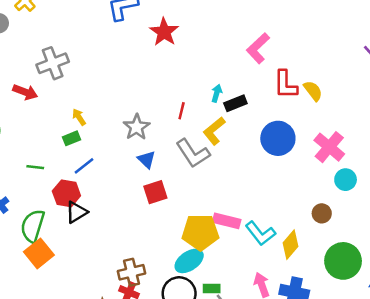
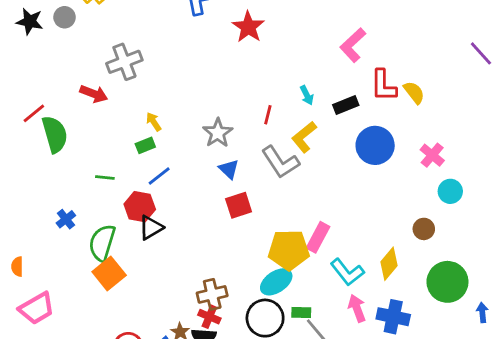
cyan arrow: (217, 93) -> (307, 95), turned 138
black rectangle: (235, 103) -> (346, 105), moved
pink cross: (329, 147) -> (432, 155), size x0.7
pink rectangle: (227, 221) -> (318, 237), turned -76
cyan L-shape: (260, 233) -> (347, 272), moved

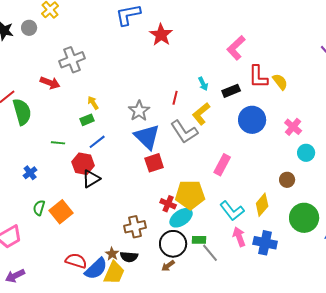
blue triangle: (229, 169) -> (147, 137), size x1.8
pink rectangle: (318, 237) -> (222, 165), moved
green semicircle: (102, 243) -> (39, 208), moved, size x0.6
red cross: (209, 317) -> (168, 204), moved

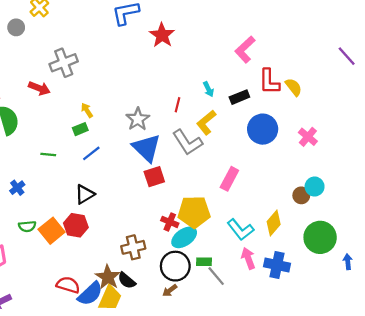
cyan circle: (306, 153) -> (315, 187), moved
red hexagon: (83, 164) -> (76, 225), moved
green semicircle: (39, 208) -> (27, 226), turned -112
brown star: (112, 254) -> (108, 277), size x1.6
black semicircle: (129, 257) -> (127, 280), turned 36

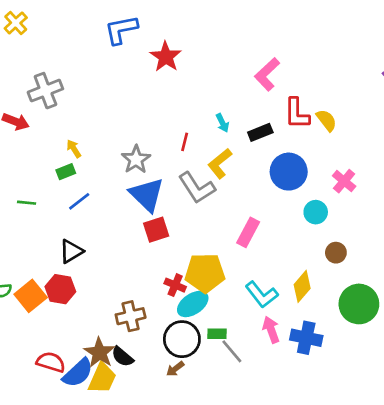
cyan circle: (315, 187) -> (316, 212), moved

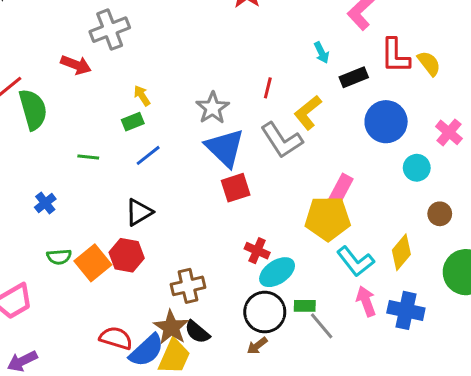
cyan arrow: (222, 123) -> (322, 53), moved
yellow pentagon: (205, 273) -> (328, 218), moved
brown cross: (131, 316) -> (188, 286), moved

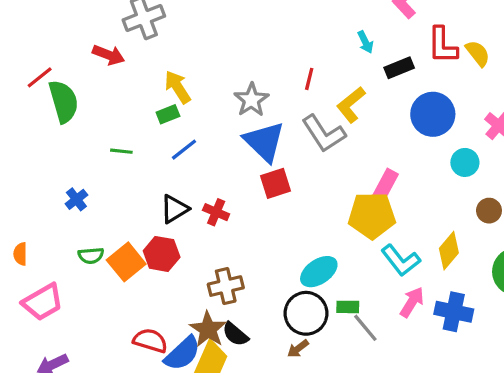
yellow arrow: (142, 96) -> (178, 87), size x1.5
red cross: (257, 251) -> (216, 212), moved
pink arrow: (366, 301) -> (412, 302), turned 52

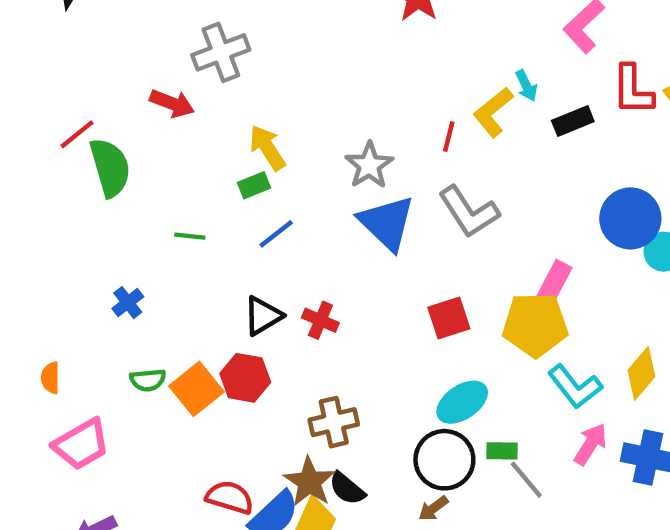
yellow L-shape: (351, 105) -> (493, 112), moved
blue circle: (433, 114) -> (630, 218), moved
red square: (276, 183) -> (449, 318), moved

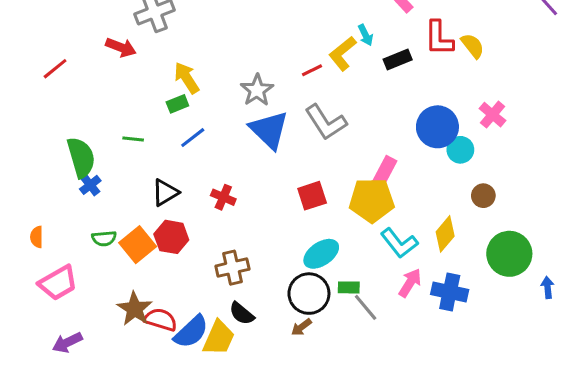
red line: (449, 137) -> (312, 70), turned 50
green semicircle: (110, 168) -> (81, 157), moved
black triangle: (263, 316) -> (165, 193), moved
brown star: (309, 482) -> (135, 309), moved

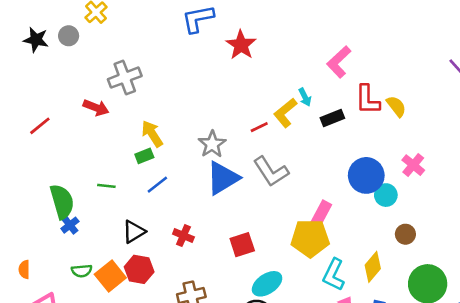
blue triangle: (269, 130) -> (223, 178), turned 45
red square: (312, 196) -> (242, 245), moved
cyan L-shape: (399, 243) -> (334, 275), turned 64

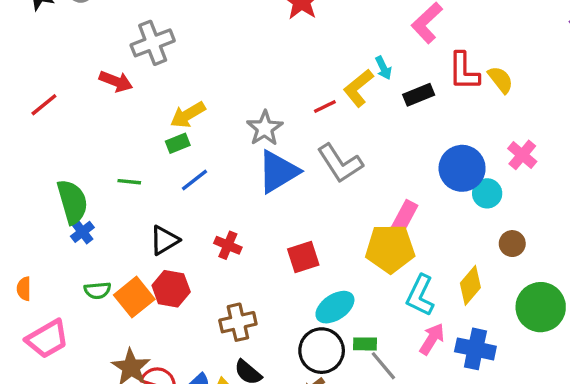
yellow arrow: (152, 134) -> (188, 115), turned -88

